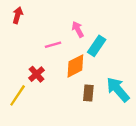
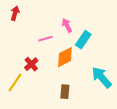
brown rectangle: (88, 93) -> (65, 92), moved

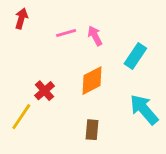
pink line: (46, 39) -> (66, 33), moved
cyan rectangle: (83, 40) -> (135, 56), moved

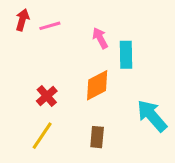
pink line: (66, 33) -> (50, 26), moved
cyan rectangle: (135, 56) -> (126, 55), moved, turned -35
yellow line: (21, 117) -> (42, 136), moved

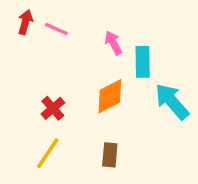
pink line: (50, 26) -> (56, 29), turned 40
cyan arrow: (152, 116) -> (172, 101), moved

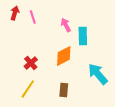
pink line: (56, 29) -> (33, 17), turned 48
cyan arrow: (172, 101) -> (98, 74), moved

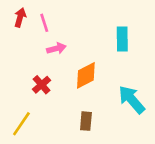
pink arrow: (66, 25) -> (56, 48), moved, turned 104
cyan rectangle: (83, 36) -> (122, 39), moved
yellow line: (28, 89) -> (21, 124), moved

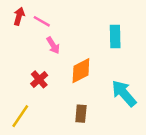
pink line: (44, 23) -> (42, 21), turned -42
pink arrow: (56, 48) -> (53, 45), turned 72

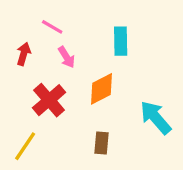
red arrow: (19, 16) -> (24, 54), moved
cyan rectangle: (115, 36) -> (121, 41), moved
red cross: (39, 79) -> (49, 100), size x1.5

